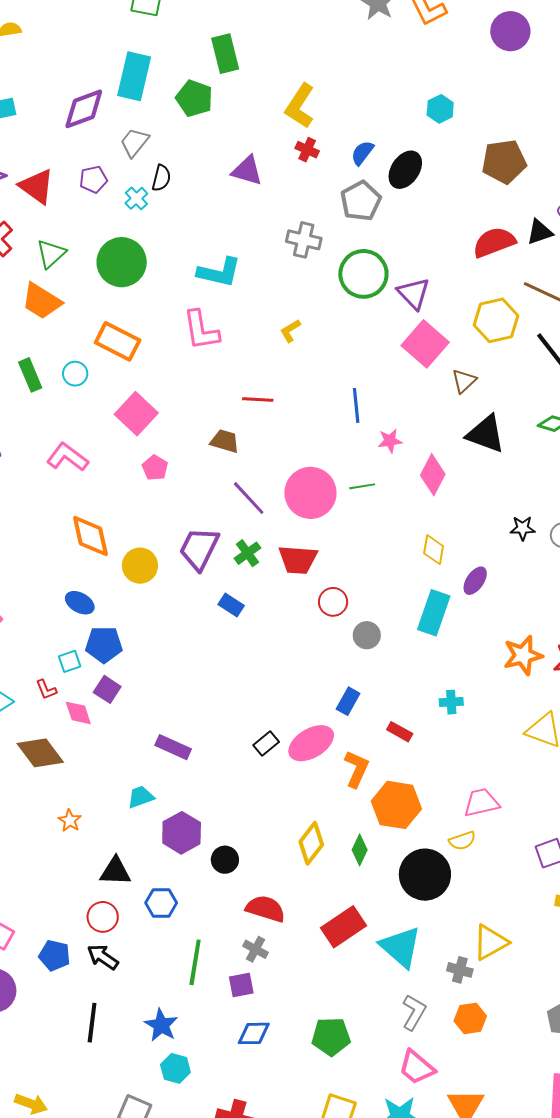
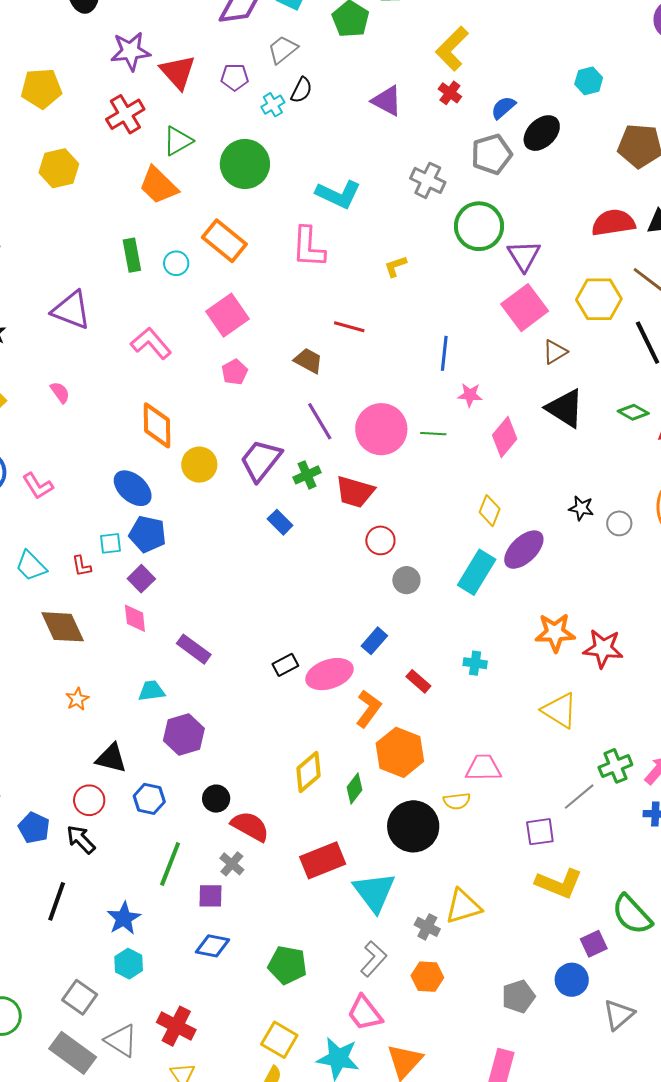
purple ellipse: (475, 581) -> (524, 550), size x1.5
blue ellipse: (80, 603) -> (133, 488), size x1.4
pink diamond: (78, 713) -> (135, 618), moved
black circle: (225, 860) -> (216, 799), moved

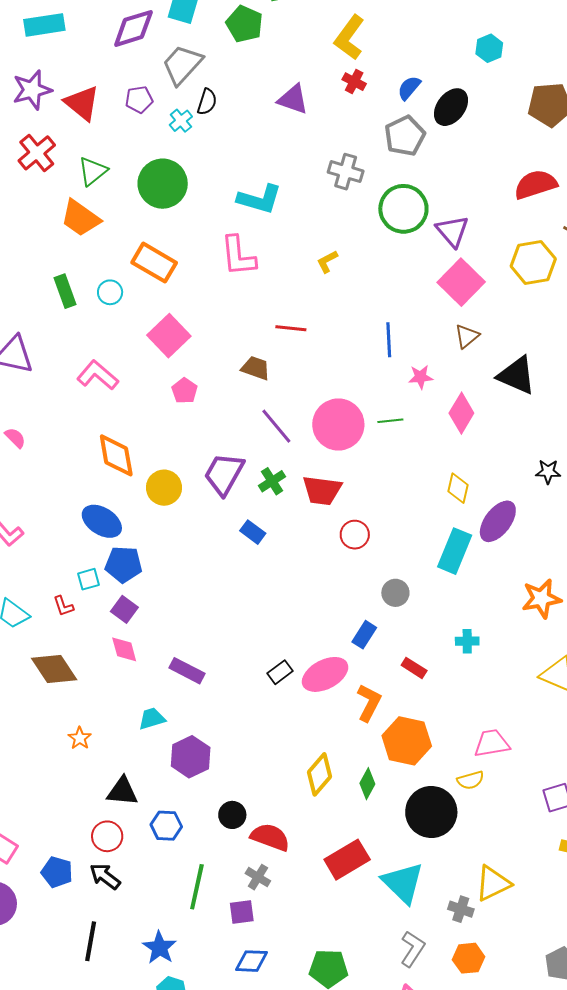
gray trapezoid: (283, 50) -> (182, 65), size x1.4
brown triangle: (555, 352) -> (467, 336), moved
gray circle: (406, 580) -> (395, 593), moved

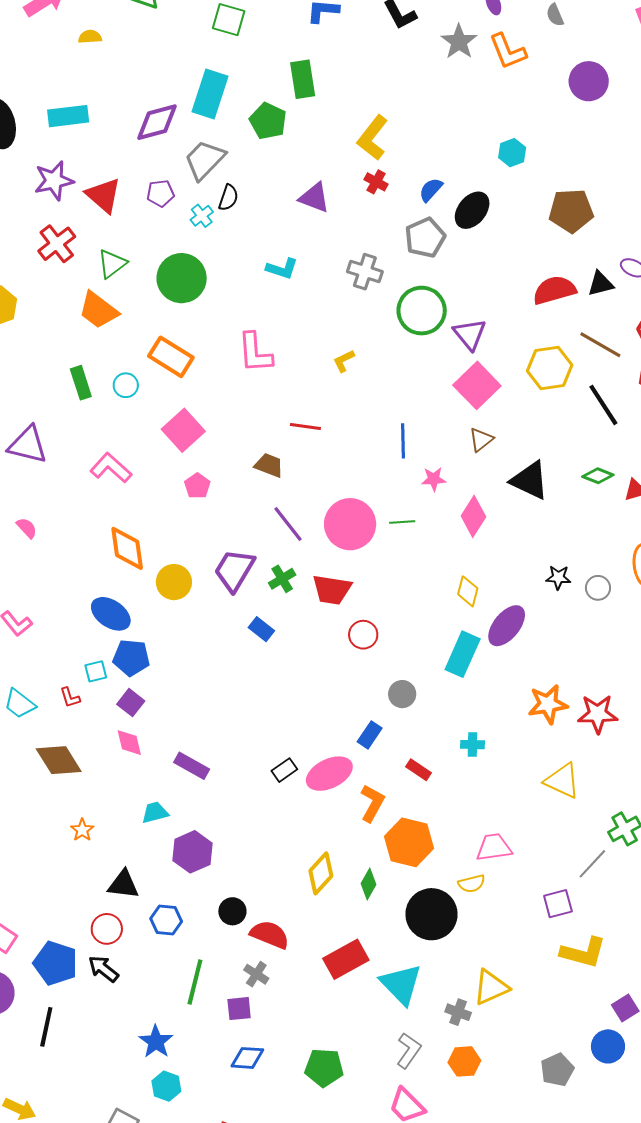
cyan L-shape: (260, 199) -> (282, 269), moved, size x0.7
blue pentagon: (57, 872) -> (56, 963), size x1.4
black line: (91, 941) -> (46, 1027), moved

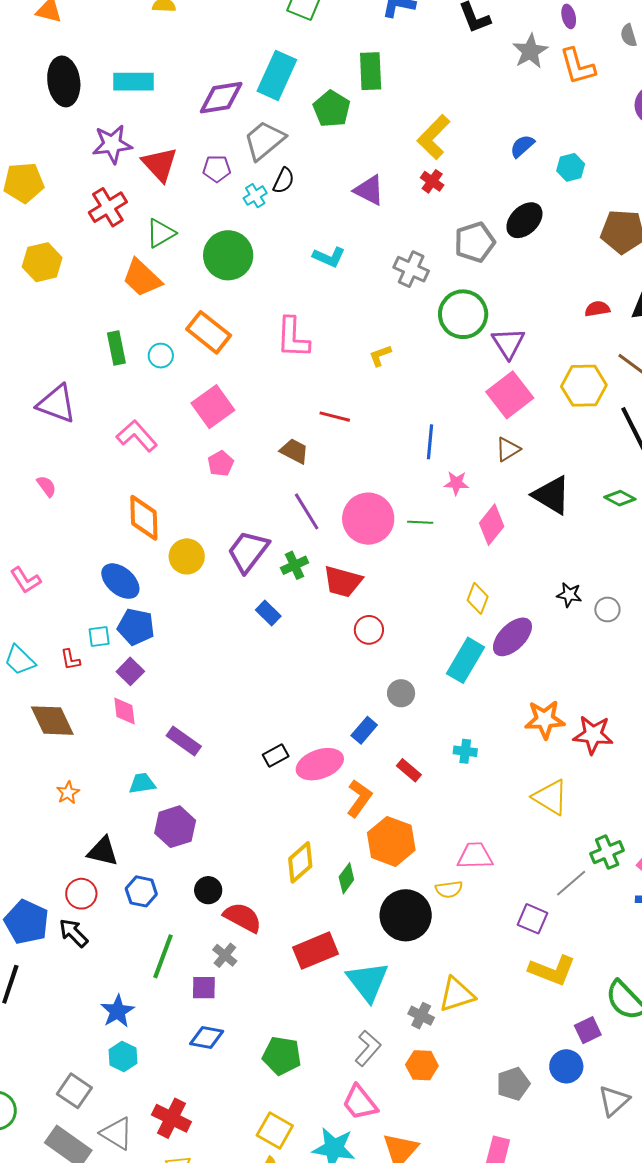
blue semicircle: (431, 190) -> (522, 146), moved
red semicircle: (554, 290) -> (597, 309), size x0.6
purple square: (558, 904) -> (532, 919), turned 32

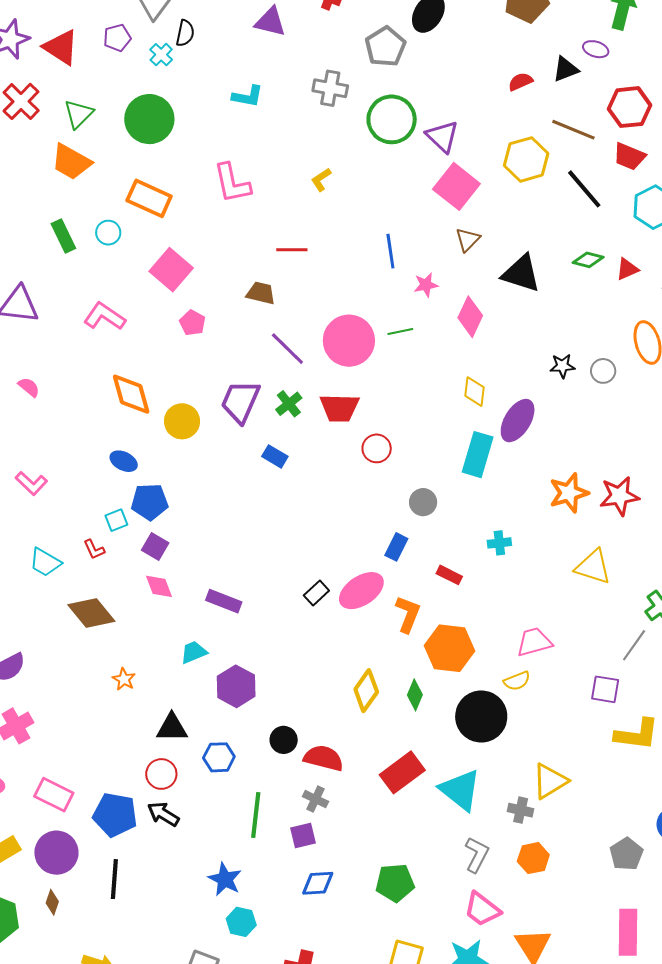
blue ellipse: (120, 581) -> (124, 461), size x0.7

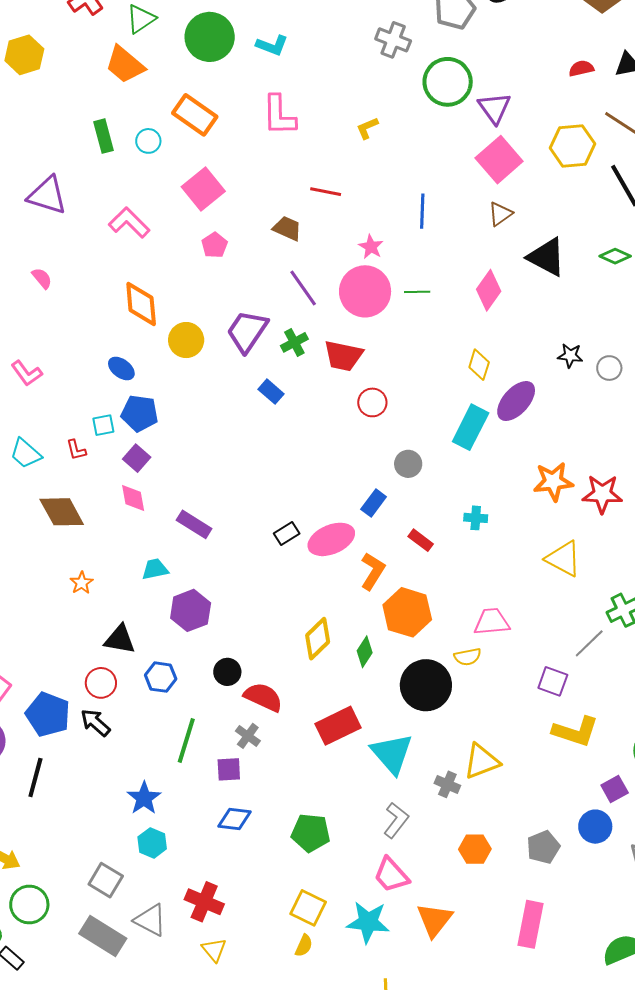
cyan L-shape: (248, 96) -> (272, 45), moved
pink star: (426, 285) -> (371, 247), moved, turned 30
orange hexagon: (533, 858) -> (475, 849), moved

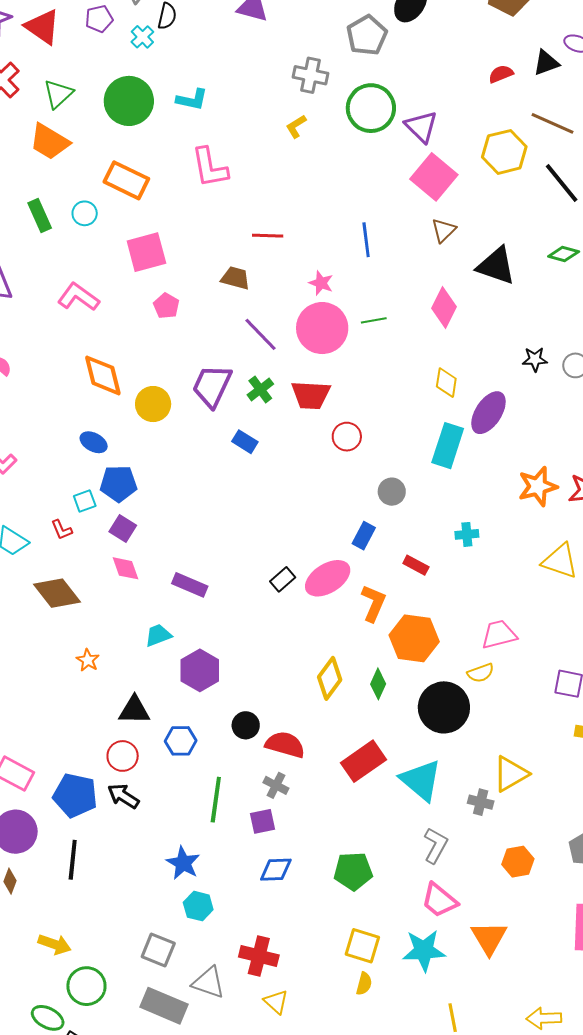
yellow L-shape: (367, 128) -> (296, 126), moved
pink square: (203, 189) -> (146, 252), turned 33

